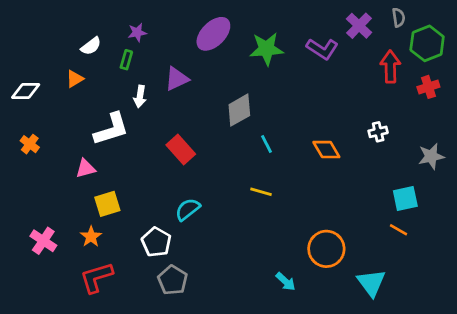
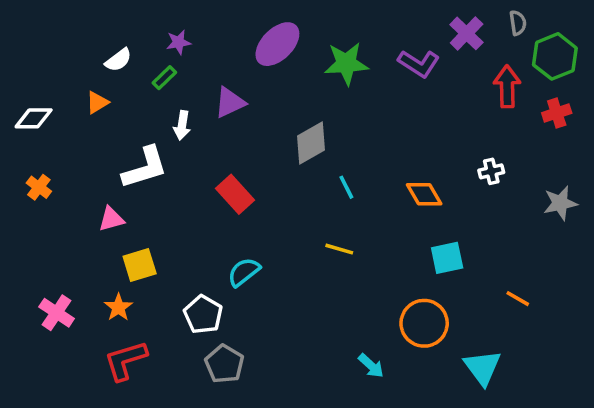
green rectangle: (126, 60) -> (164, 78), turned 30
cyan square: (405, 199) -> (447, 258), moved

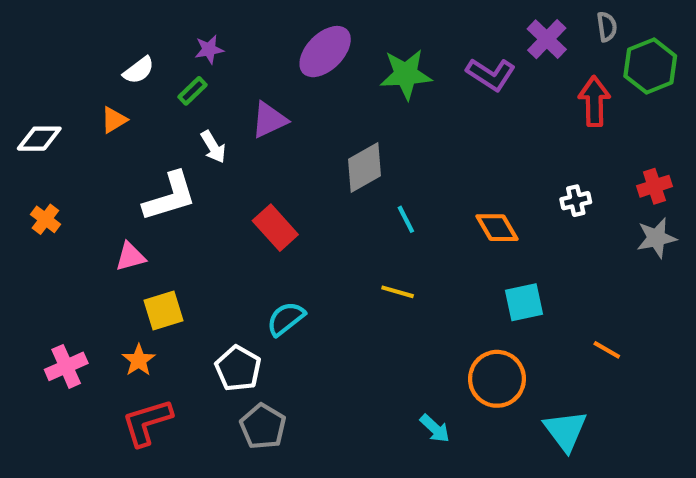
red cross: (557, 113) -> (654, 186), moved
white arrow: (182, 125) -> (213, 147), turned -40
pink cross: (57, 313) -> (66, 366), turned 32

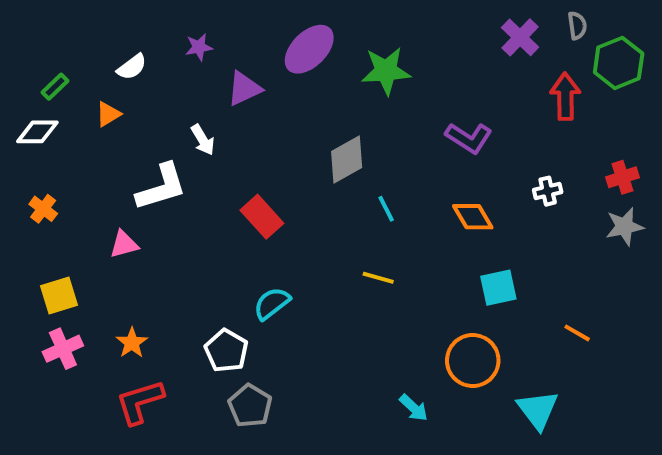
purple L-shape: (491, 74) -> (469, 138), moved
green rectangle: (193, 91) -> (55, 87), moved
purple triangle: (269, 120) -> (244, 89), moved
yellow square: (164, 310) -> (59, 295), moved

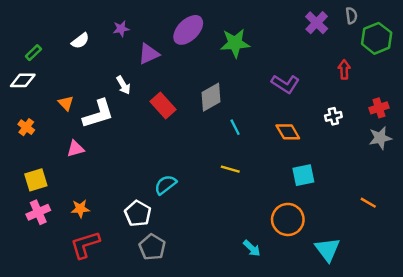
red arrow: (565, 96) -> (344, 70), moved, size x0.7
orange triangle: (108, 114) -> (66, 103), moved, turned -42
red rectangle: (262, 217) -> (163, 106), moved
orange line: (577, 333) -> (368, 203), moved
orange star: (132, 343) -> (80, 209), turned 30

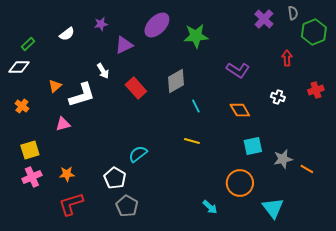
orange triangle: (66, 103) -> (55, 86), turned 32
white cross: (333, 116) -> (278, 97), turned 32
gray star: (380, 138) -> (283, 159), moved

